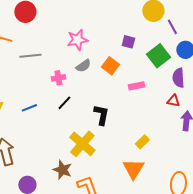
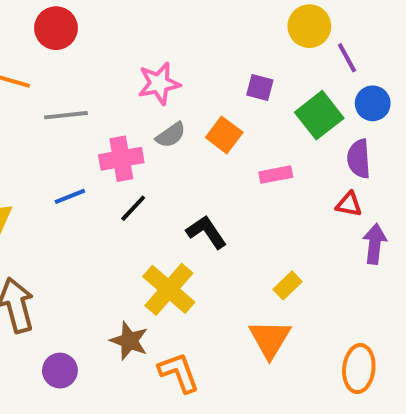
pink cross: (58, 78) -> (121, 159), size x1.5
blue line: (29, 108) -> (70, 196), moved
black L-shape: (101, 115) -> (206, 232), turned -45

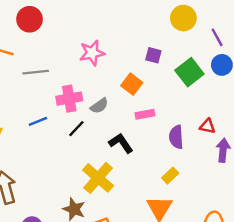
purple line: (347, 58) -> (217, 37), moved
gray semicircle: (171, 135) -> (99, 106), moved
purple semicircle: (359, 159) -> (176, 137), moved
pink rectangle: (276, 175) -> (145, 114), moved

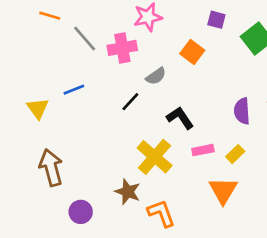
gray line: (36, 72) -> (85, 39), turned 55
pink cross: (69, 99) -> (122, 48), moved
pink rectangle: (145, 114) -> (203, 150), moved
blue line: (38, 121) -> (74, 90), moved

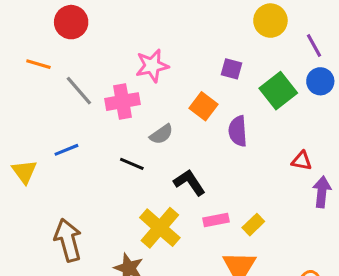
black line: (130, 102) -> (132, 164), turned 70
purple semicircle: (242, 111) -> (238, 131), moved
brown arrow: (51, 168) -> (68, 240), moved

